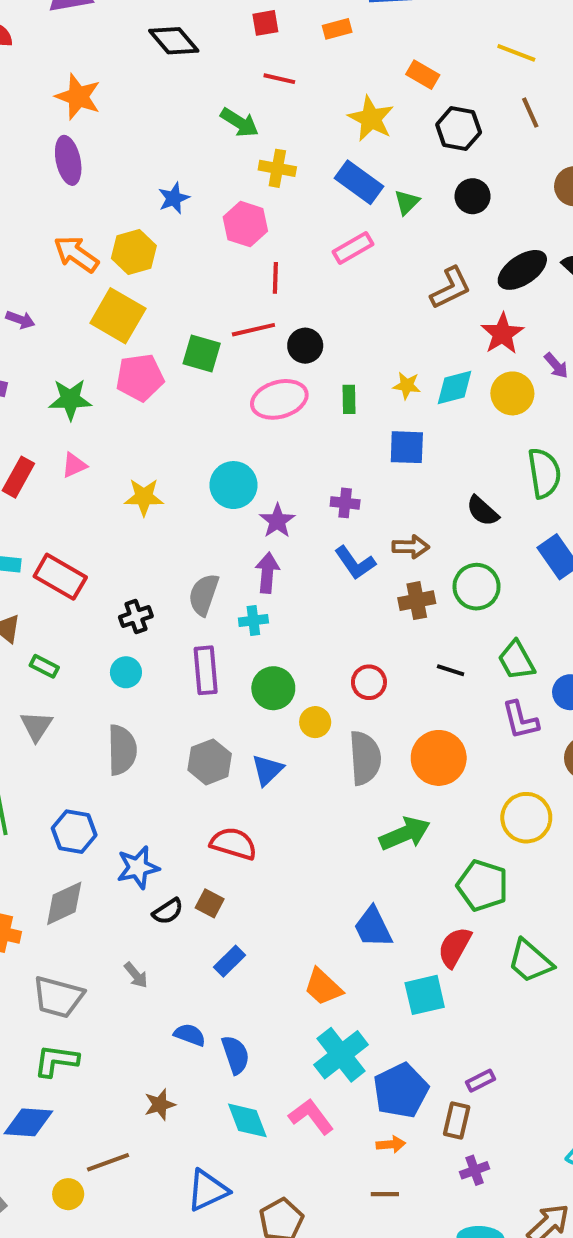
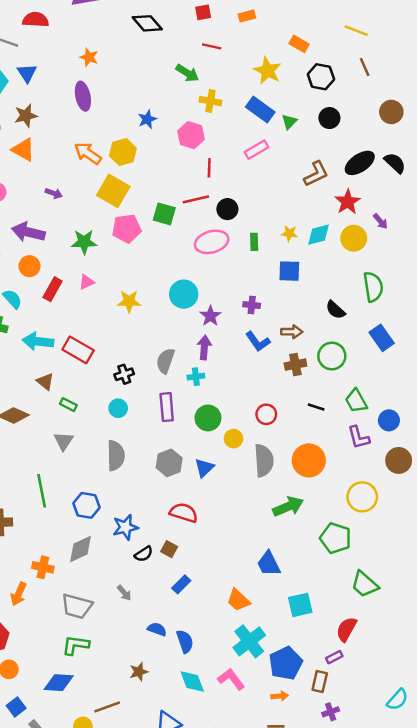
orange star: (78, 97) -> (89, 57), size x0.7
red semicircle: (455, 947) -> (346, 629), moved

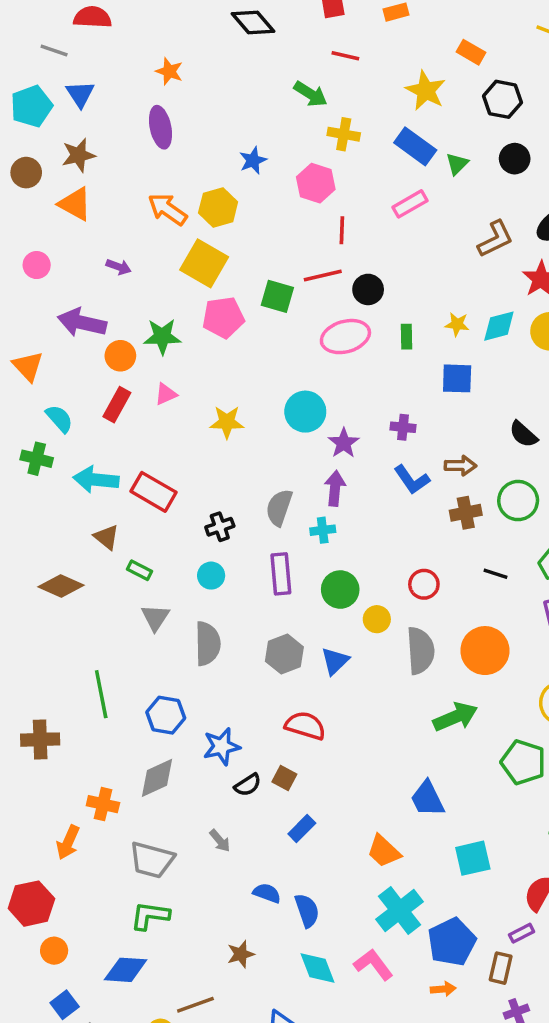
orange circle: (29, 266) -> (120, 356), moved
gray triangle: (63, 441) -> (155, 617), moved

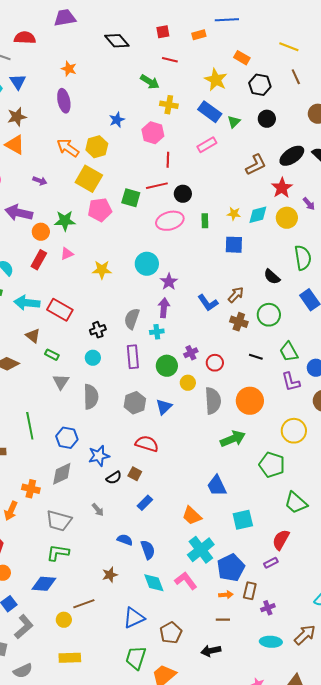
purple cross: (403, 427) -> (191, 353), moved, turned -32
brown arrow: (461, 466) -> (236, 295), turned -48
brown cross: (466, 513) -> (239, 322), turned 30
brown rectangle: (501, 968) -> (250, 591), moved

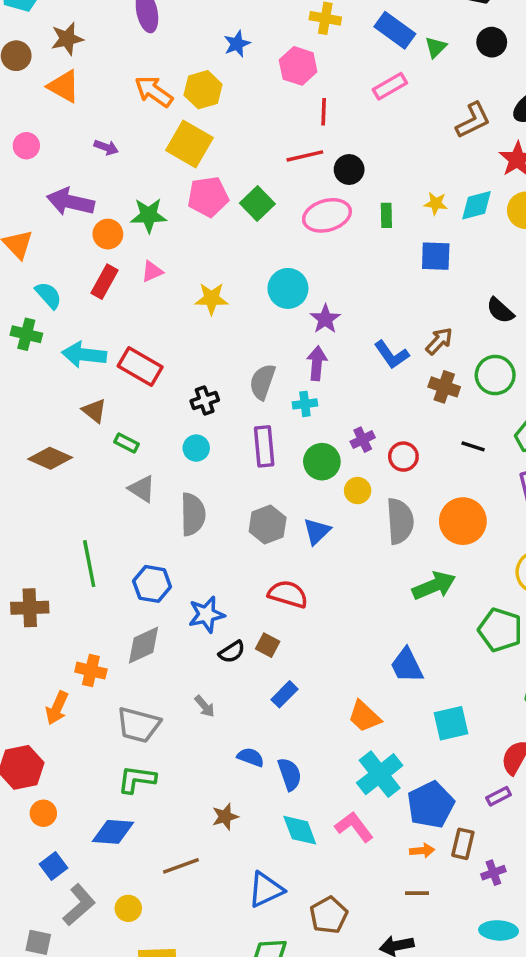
green square: (131, 198) -> (257, 203), moved, turned 30
gray triangle: (61, 382) -> (142, 489), turned -30
yellow circle: (64, 620) -> (128, 908), moved

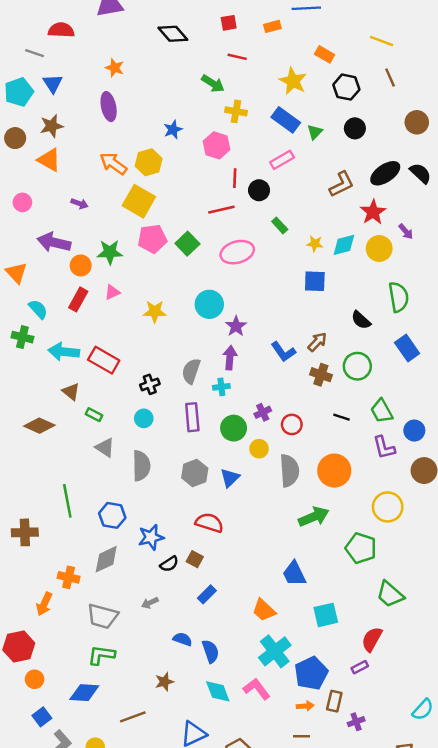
black circle: (349, 170) -> (259, 190), moved
green rectangle: (386, 215) -> (280, 225), moved, turned -42
gray arrow: (205, 706) -> (150, 603), turned 105

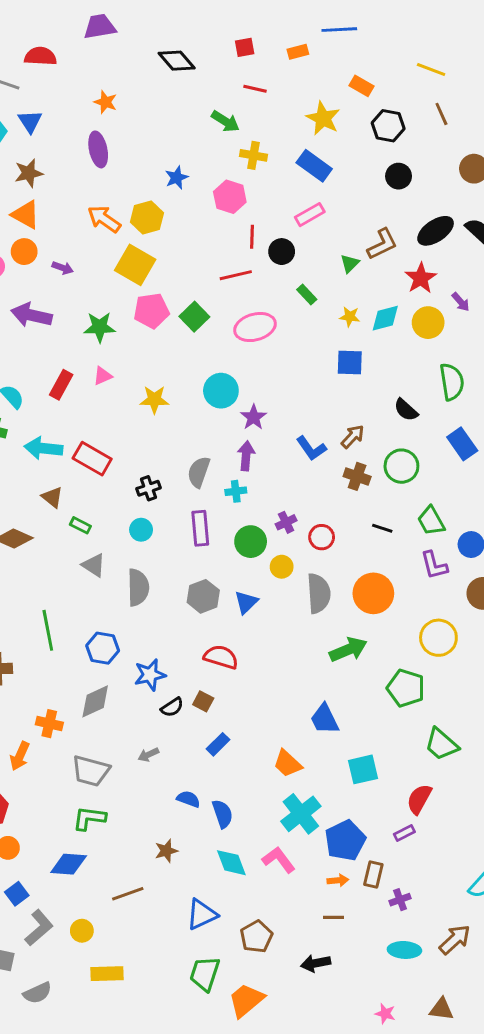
green triangle: (315, 132) -> (350, 263), moved
orange circle: (81, 265) -> (24, 252), moved

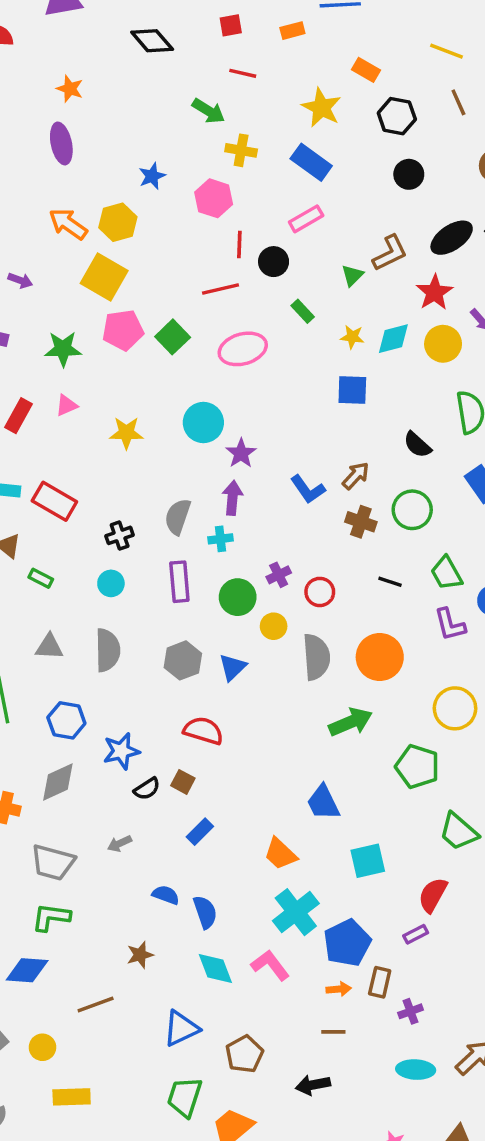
gray triangle: (94, 565) -> (49, 647), moved, turned -30

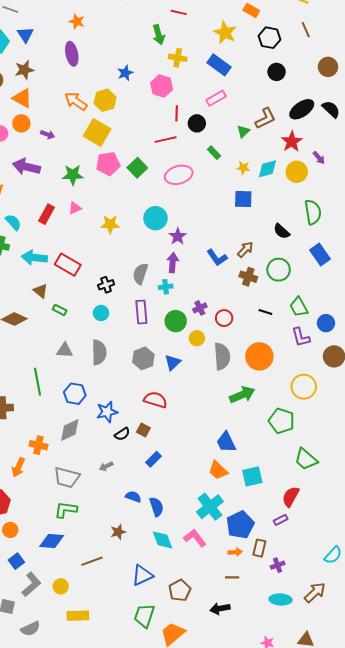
green arrow: (209, 111) -> (159, 35), turned 42
orange trapezoid: (280, 854) -> (218, 470), moved

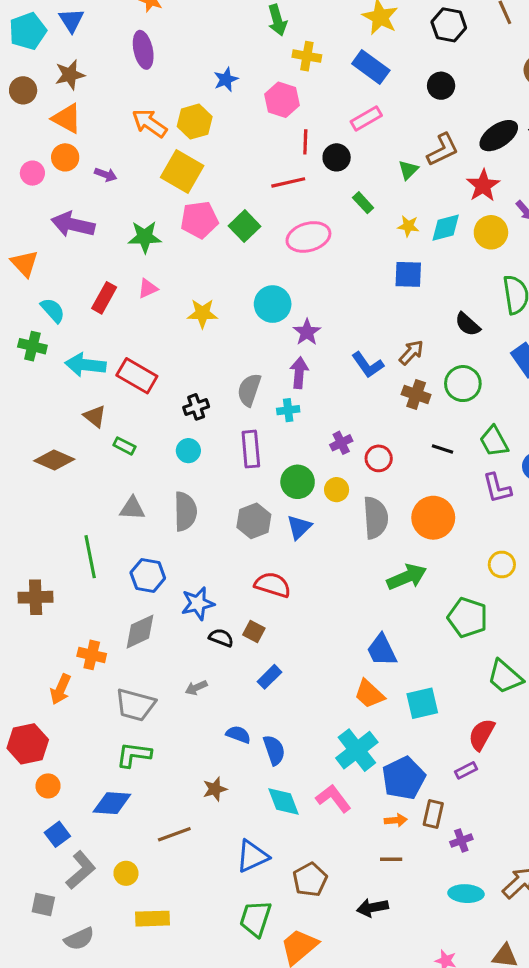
black circle: (277, 72) -> (441, 86), moved
green circle: (176, 321) -> (298, 482), moved
yellow circle: (304, 387) -> (502, 564), size x0.7
black semicircle: (122, 434) -> (221, 638), turned -126

